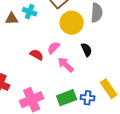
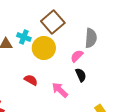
yellow circle: (72, 23) -> (44, 48), moved
pink semicircle: (54, 48) -> (77, 56), moved

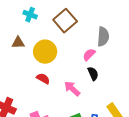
cyan cross: (24, 37) -> (30, 15), moved
yellow circle: (44, 48) -> (45, 52), moved

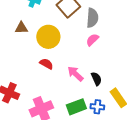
gray semicircle: (103, 37) -> (92, 18), moved
black semicircle: (93, 74) -> (96, 79), moved

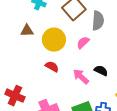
pink semicircle: (92, 40) -> (83, 43), moved
black semicircle: (96, 79) -> (101, 71), moved, turned -40

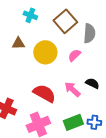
red semicircle: (52, 67) -> (44, 93), moved, size x1.6

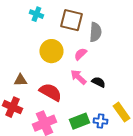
brown square: (65, 21) -> (71, 20), turned -35
brown triangle: (18, 43) -> (20, 80), moved
pink arrow: (72, 89) -> (78, 77), moved

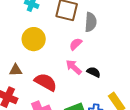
yellow circle: (51, 51) -> (34, 39), moved

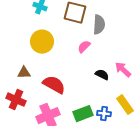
pink arrow: (74, 67) -> (123, 70), moved

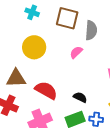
brown triangle: (24, 73) -> (16, 78), size x1.5
black semicircle: (102, 75) -> (80, 97), moved

